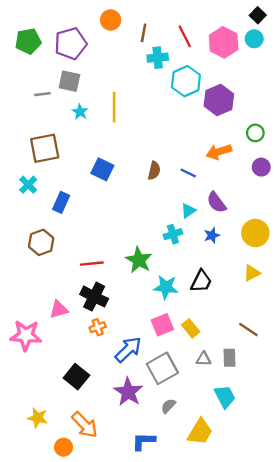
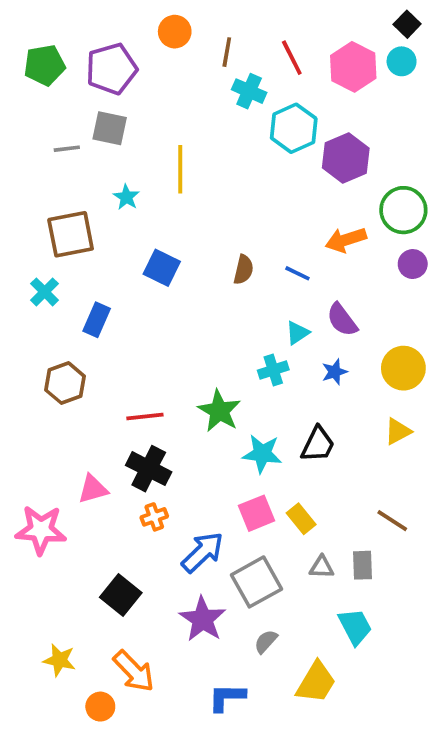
cyan cross: (158, 58) -> (249, 91), turned 30
cyan star: (80, 112) -> (126, 197), moved
green circle: (255, 133) -> (403, 210), size x1.6

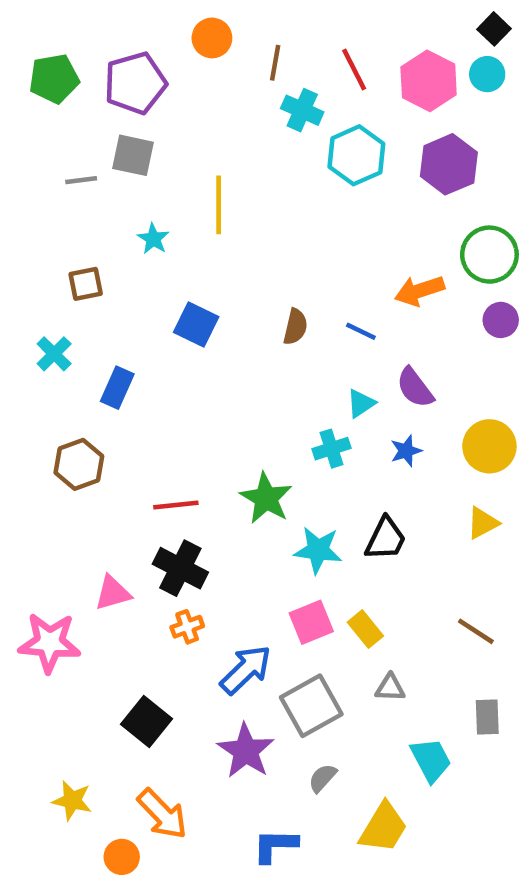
purple hexagon: (346, 158) -> (449, 164), moved
brown square: (71, 234) -> (86, 284), size x0.6
gray rectangle: (362, 565) -> (487, 717), moved

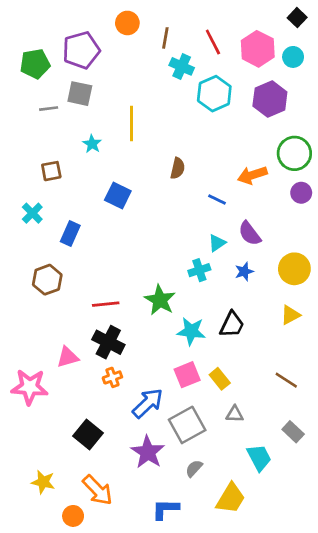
cyan circle: (487, 74) -> (293, 57), moved
green pentagon: (54, 79) -> (35, 64), moved
brown semicircle: (295, 327) -> (178, 168), moved
gray rectangle: (487, 717) -> (293, 432), turned -45

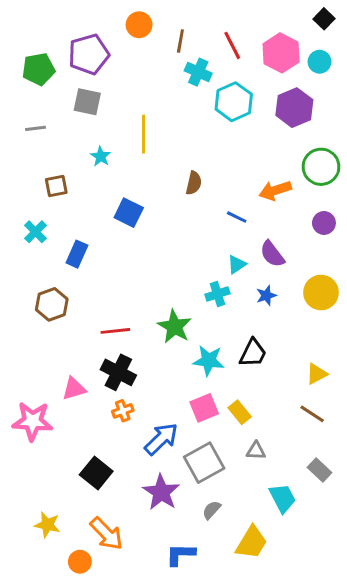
gray line: (49, 109) -> (35, 128), moved
purple circle: (301, 193) -> (324, 223), moved
yellow triangle: (290, 315) -> (317, 374), moved

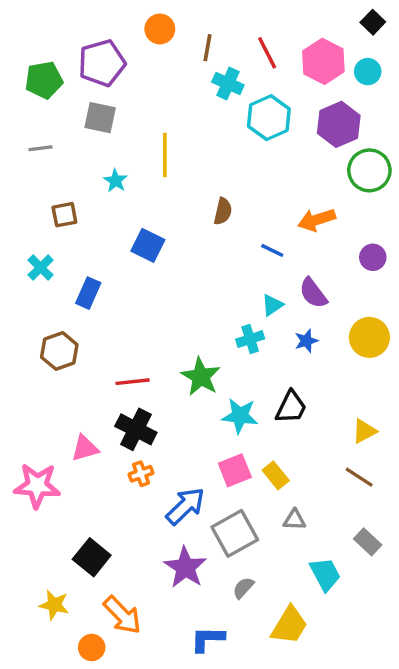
green circle: (321, 167) -> (369, 170), moved
black square: (96, 473) -> (92, 557), moved

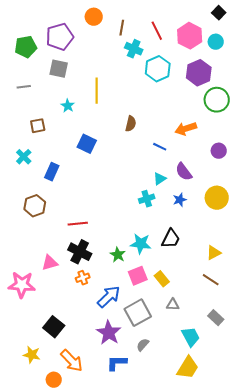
green star: (201, 377) -> (118, 255), moved, size x0.7
yellow trapezoid: (289, 625) -> (188, 368), moved
blue L-shape: (208, 639) -> (117, 363), moved

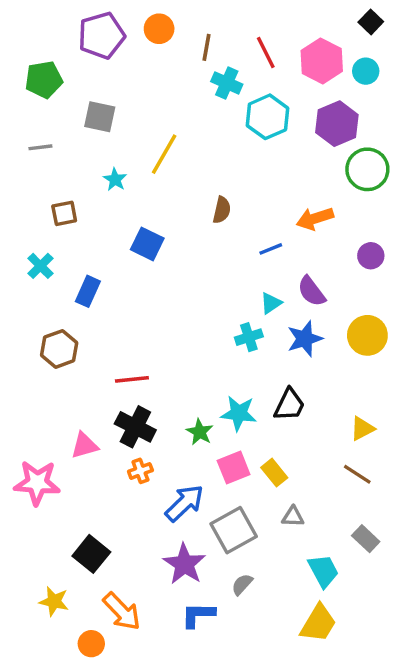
purple pentagon: (60, 37) -> (101, 36), moved
yellow line: (97, 91) -> (164, 154), turned 30
blue line: (160, 147) -> (271, 249), turned -48
blue star: (180, 200) -> (305, 339), size x1.5

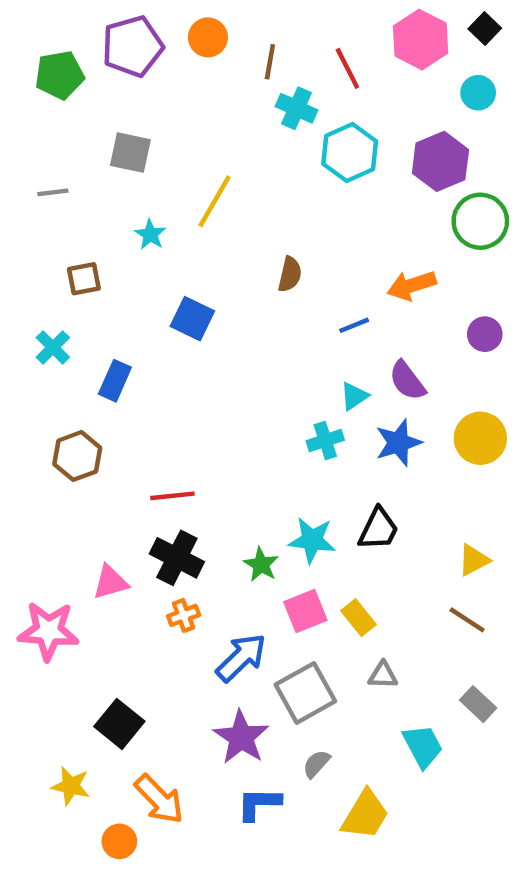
pink hexagon: (322, 61) -> (421, 40), moved
green pentagon: (44, 80) -> (60, 75), moved
yellow trapezoid: (318, 623) -> (365, 815), moved

